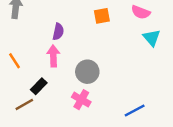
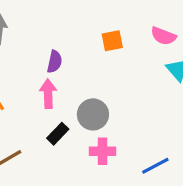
black rectangle: (39, 86) -> (58, 134), moved
pink cross: (81, 100) -> (103, 151), moved, turned -30

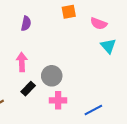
orange square: (112, 41) -> (69, 12), moved
purple semicircle: (55, 62) -> (26, 24), moved

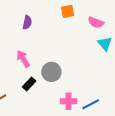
pink arrow: (22, 62) -> (23, 59), turned -30
pink cross: (58, 100) -> (69, 101), moved

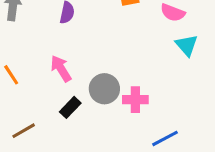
pink cross: (69, 101) -> (135, 100), moved

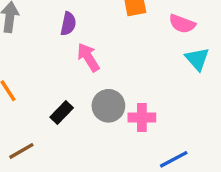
pink arrow: (61, 69) -> (88, 57), moved
black rectangle: (70, 107) -> (62, 112), moved

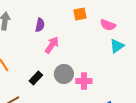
pink arrow: (88, 57) -> (52, 45), turned 66
cyan triangle: (197, 59) -> (117, 46), turned 35

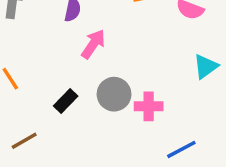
cyan triangle: (117, 46) -> (206, 67), moved

